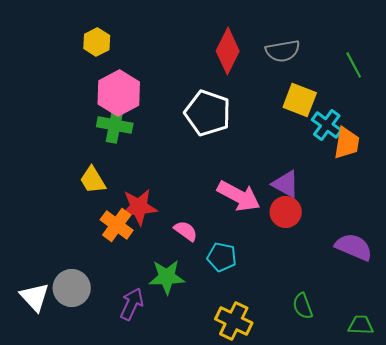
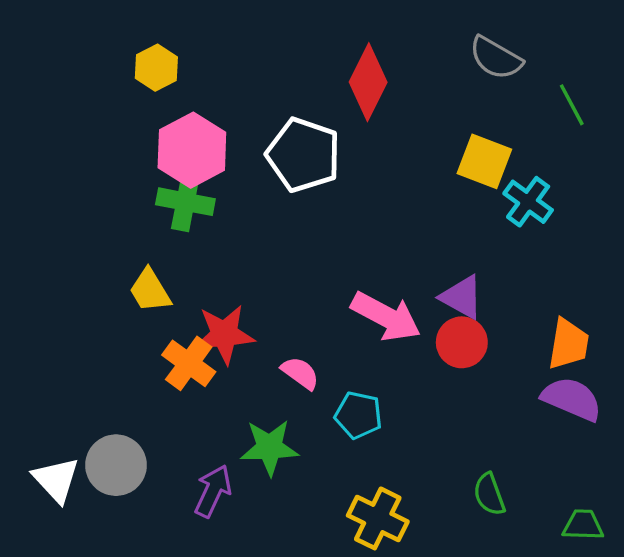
gray semicircle: (283, 51) -> (496, 58), moved, turned 40
white pentagon: (208, 113) -> (303, 155), moved
orange trapezoid: (347, 143) -> (568, 344), moved

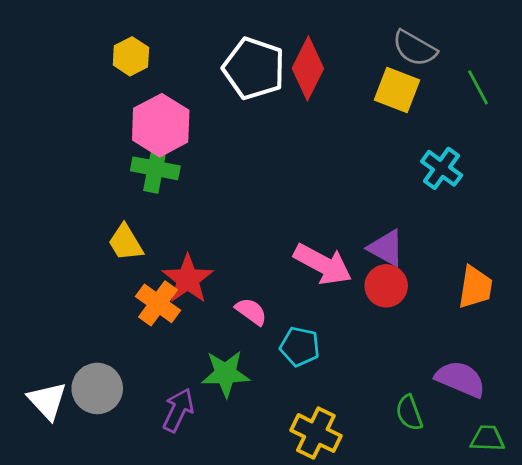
white pentagon: (303, 155) -> (254, 68), moved
yellow square: (484, 161) -> (397, 90), moved
red star: (224, 334) -> (188, 279), turned -30
purple semicircle: (572, 399) -> (460, 379), moved

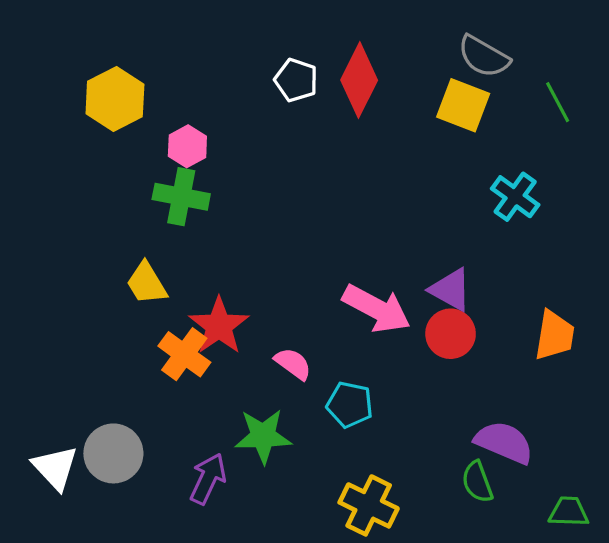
yellow hexagon: (131, 56) -> (115, 99), moved, size x1.4
white pentagon: (254, 68) -> (296, 80), size x0.6
pink hexagon: (161, 125) -> (187, 146), size x0.6
purple semicircle: (460, 379) -> (504, 442), moved

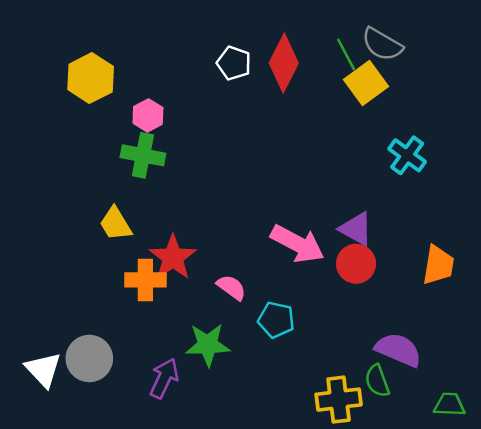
green line: (558, 102) -> (346, 54), moved
yellow square: (463, 105) -> (366, 83), turned 33
orange cross: (184, 354) -> (145, 280), turned -36
yellow cross: (369, 505) -> (339, 400), moved, turned -33

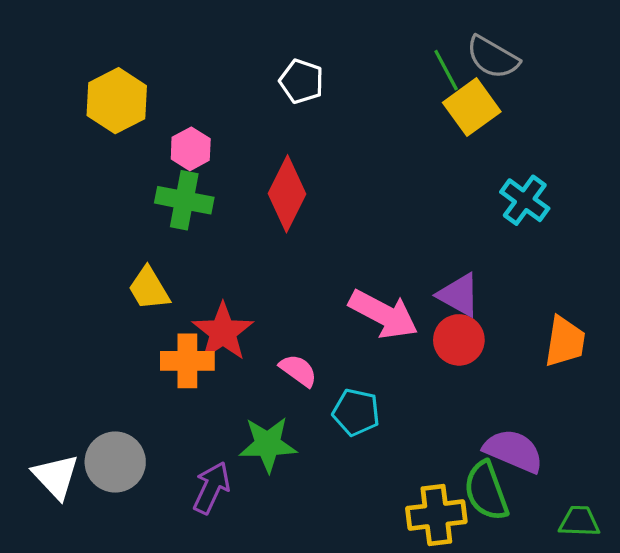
red diamond: (284, 63) -> (287, 194), moved
green semicircle: (377, 381) -> (486, 491), size x1.4

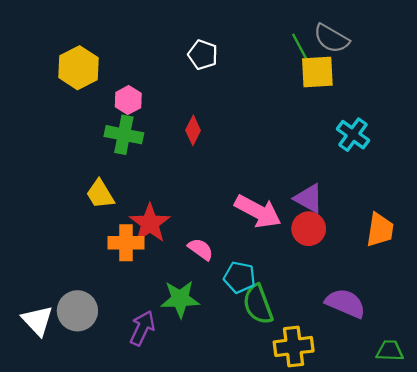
yellow square: (472, 107) -> (317, 72), turned 33
red diamond: (287, 194) -> (193, 130), size x0.6
green semicircle: (486, 491) -> (258, 304), moved

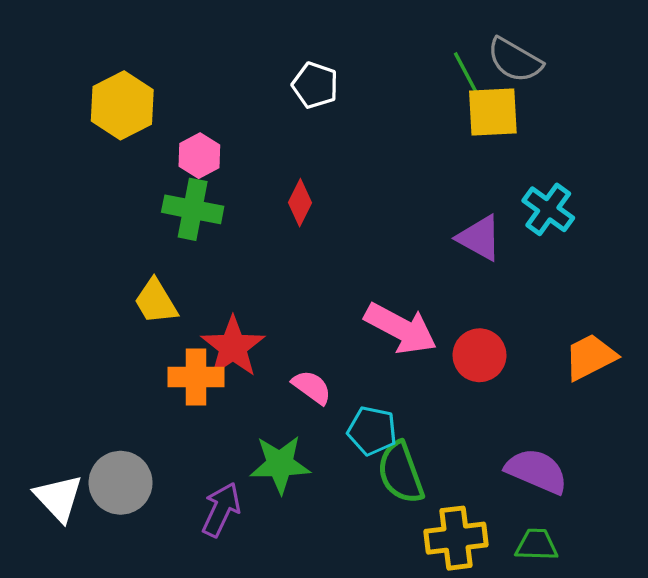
purple triangle: (309, 198) -> (479, 238), moved
orange trapezoid: (380, 230) -> (590, 357), turned -126
green trapezoid: (390, 351) -> (537, 545), moved

